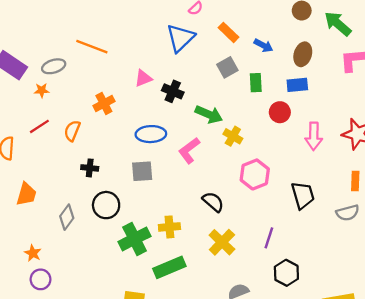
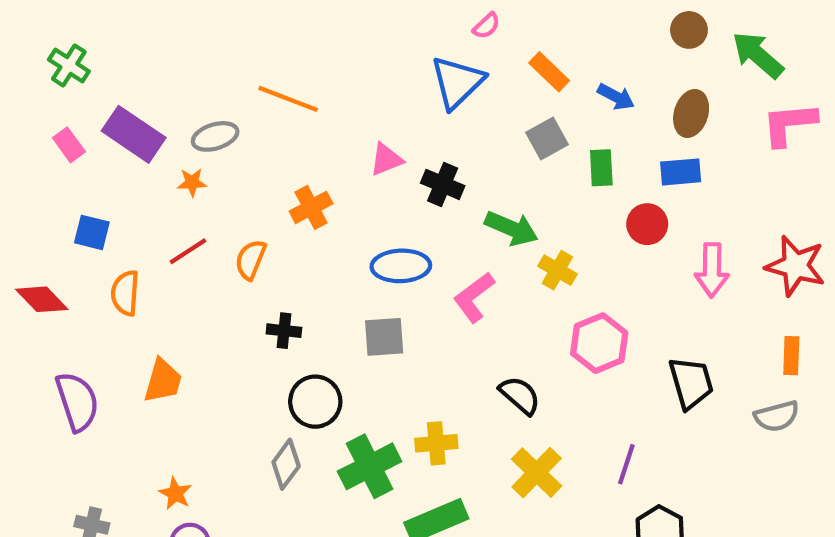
gray diamond: (67, 217) -> (286, 464), moved

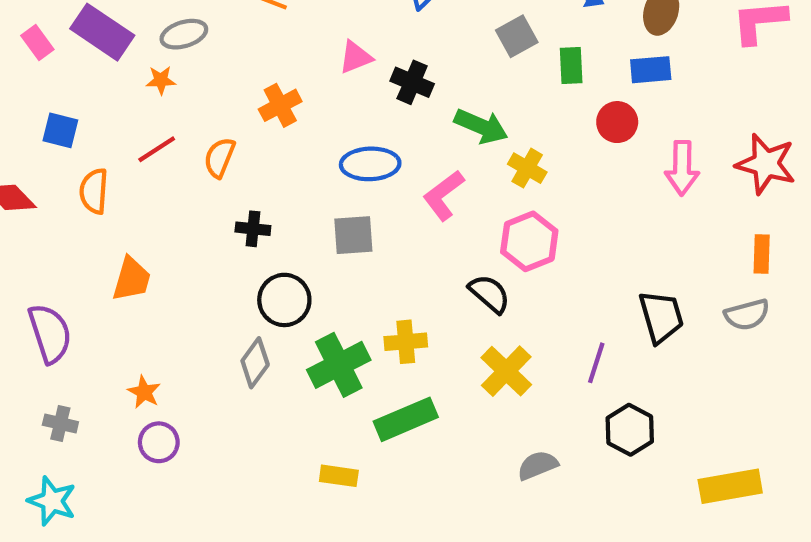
pink hexagon: (599, 343) -> (529, 241), moved
black trapezoid: (691, 383) -> (661, 317), moved
purple semicircle: (77, 402) -> (50, 333), moved

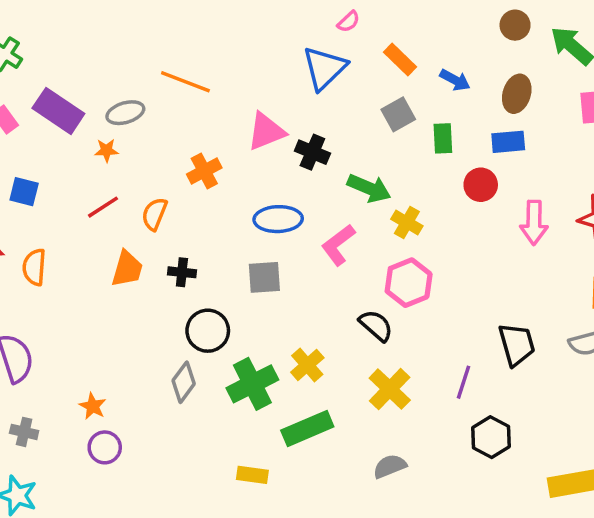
pink triangle: (356, 57) -> (266, 132), size x1.4
orange semicircle: (94, 191) -> (34, 267), moved
orange trapezoid: (132, 279) -> (127, 269), moved
yellow cross: (406, 342) -> (307, 365), turned -36
gray semicircle: (538, 465) -> (390, 466), moved

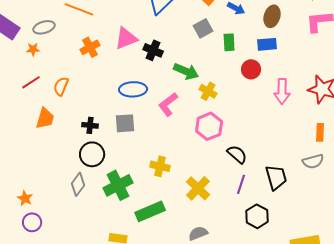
orange cross: (204, 171) -> (90, 47), moved
black cross: (182, 272) -> (90, 125), moved
black semicircle: (376, 326) -> (237, 154), moved
black trapezoid: (517, 344) -> (276, 177), moved
yellow cross: (307, 365) -> (160, 166), moved, turned -36

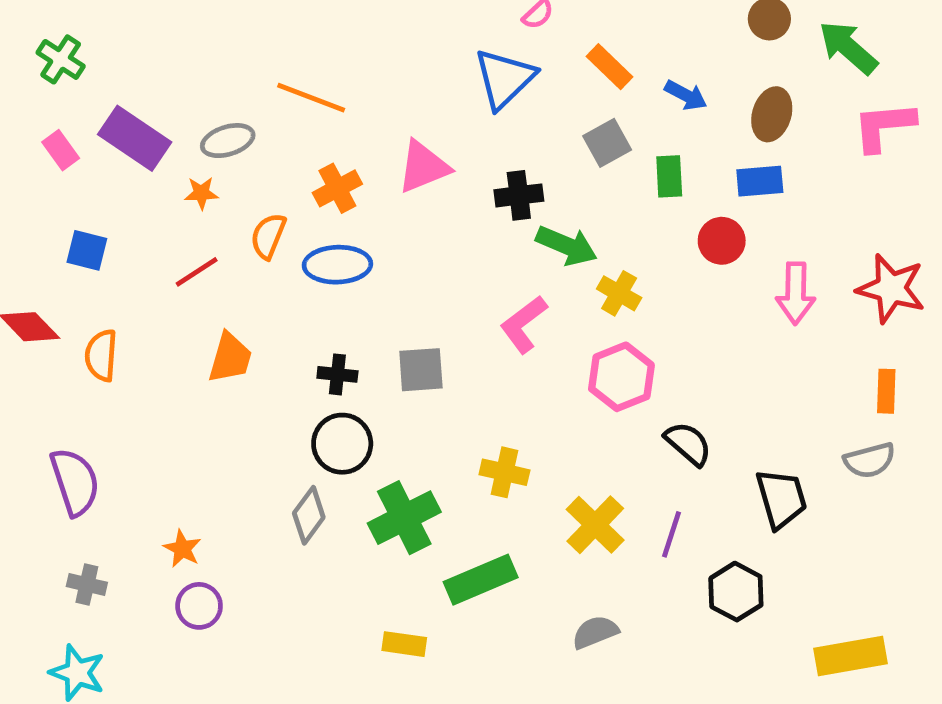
black cross: (153, 50) -> (519, 195), moved, turned -30
orange semicircle: (61, 86) -> (268, 236), moved
blue ellipse: (133, 89) -> (337, 265), moved
purple line: (241, 184) -> (672, 534), moved

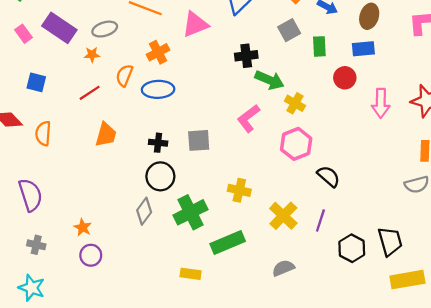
pink triangle: (423, 167) -> (195, 24), moved
black trapezoid: (781, 499) -> (390, 241), moved

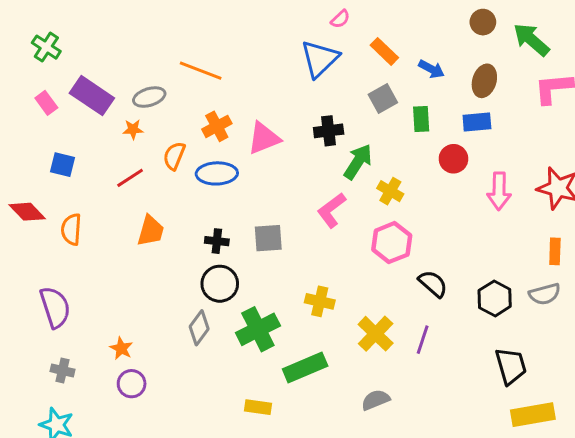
pink triangle: (195, 24) -> (264, 138), moved
green arrow: (269, 80) -> (358, 162), turned -80
black hexagon: (352, 248) -> (495, 298), moved

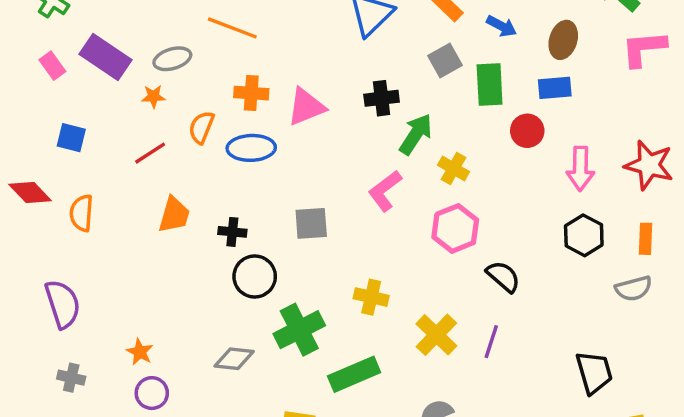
green rectangle: (421, 119) -> (490, 84), size x1.4
orange cross: (217, 126) -> (251, 93), turned 32
black cross: (217, 241) -> (232, 232), moved
black hexagon: (495, 298) -> (584, 235), moved
gray diamond: (199, 328) -> (234, 359), moved, turned 60

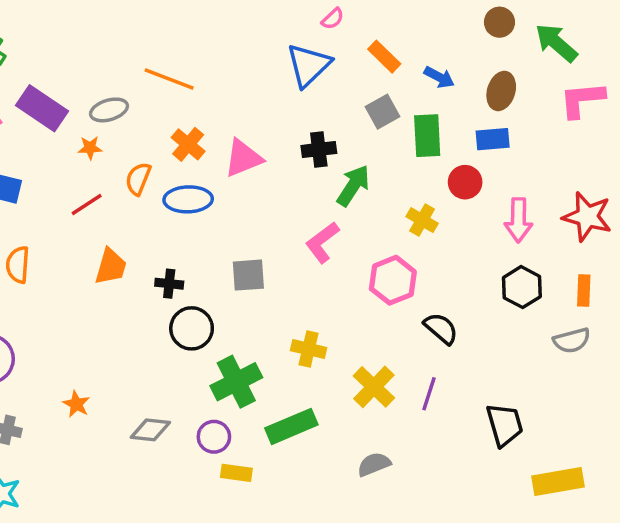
orange cross: (251, 93) -> (188, 144), turned 36
yellow cross: (454, 168) -> (422, 220), moved
gray diamond: (234, 359) -> (150, 430), moved
black trapezoid: (594, 372) -> (505, 425), moved
purple circle: (152, 393) -> (214, 437), moved

